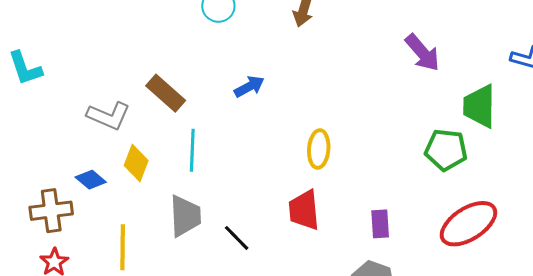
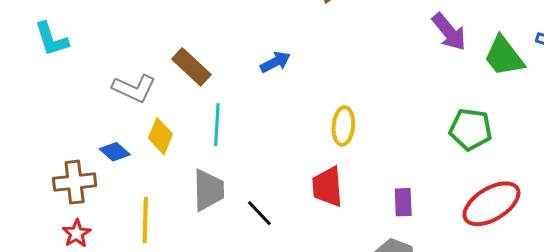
green trapezoid: (479, 106) -> (504, 56), moved, turned -39

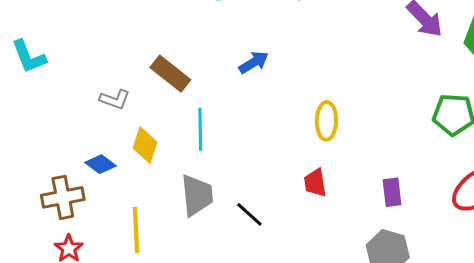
gray L-shape: (134, 88) -> (115, 99), size x0.7
red trapezoid: (327, 187) -> (315, 183), size x0.7

